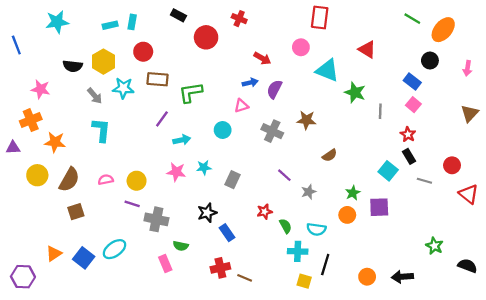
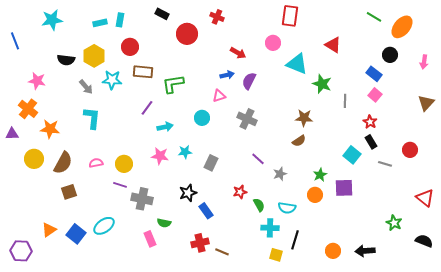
orange cross: (31, 120) -> (28, 109), turned -30
brown star: (306, 120) -> (304, 118), moved
red triangle: (469, 194) -> (425, 198), moved

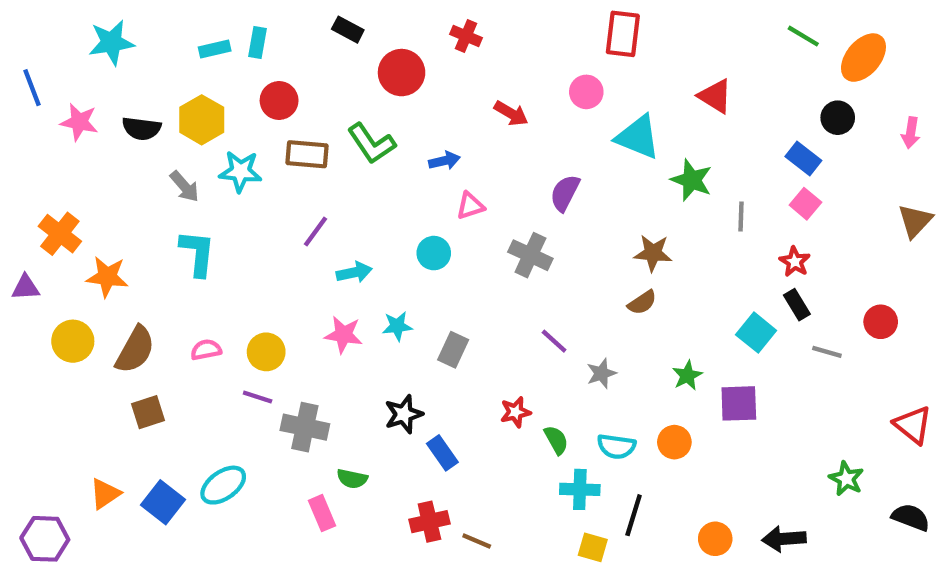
blue arrow: (227, 75) -> (444, 161), moved
pink star: (37, 81) -> (79, 122), moved
purple semicircle: (249, 81) -> (565, 193), moved
green L-shape: (173, 84) -> (371, 143), moved, turned -115
orange circle: (315, 195) -> (674, 442), moved

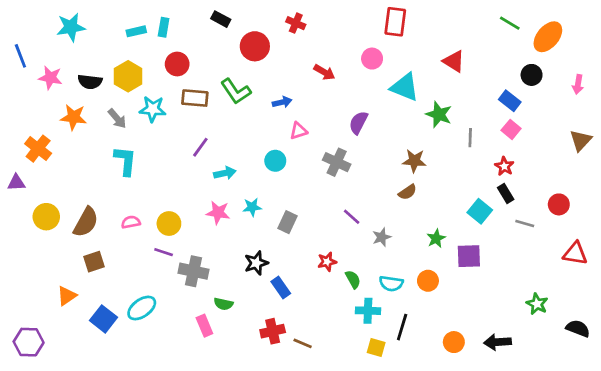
orange star: (107, 277) -> (74, 117), moved
red triangle: (913, 425) -> (575, 253), moved, turned -30
orange triangle: (105, 494) -> (67, 296), moved

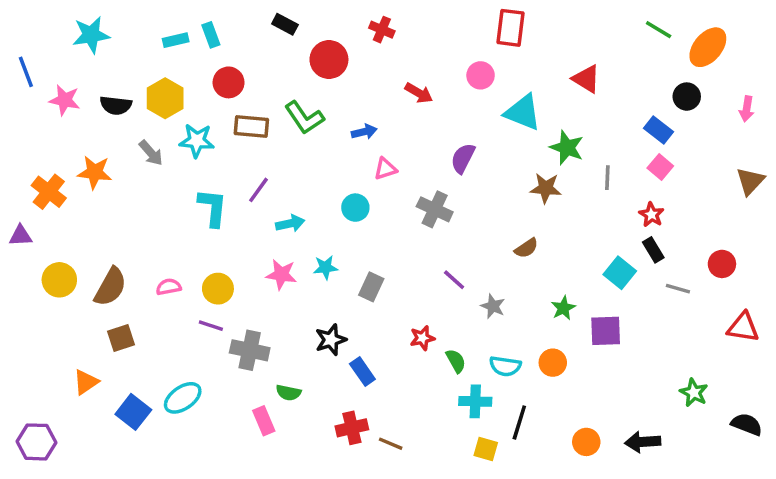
cyan rectangle: (164, 27) -> (211, 35), turned -30
orange star: (74, 117) -> (95, 172), moved
cyan L-shape: (125, 161) -> (213, 208), moved
brown star: (414, 161) -> (546, 188), moved
gray star: (382, 237) -> (493, 306), turned -30

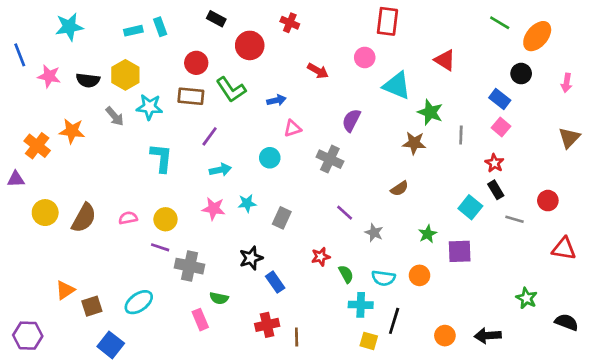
red circle: (229, 82) -> (196, 63), moved
purple line: (258, 190) -> (210, 136), moved
brown square: (121, 338) -> (92, 306), moved
blue square: (133, 412) -> (111, 345), moved
brown line: (391, 444) -> (297, 337), turned 66

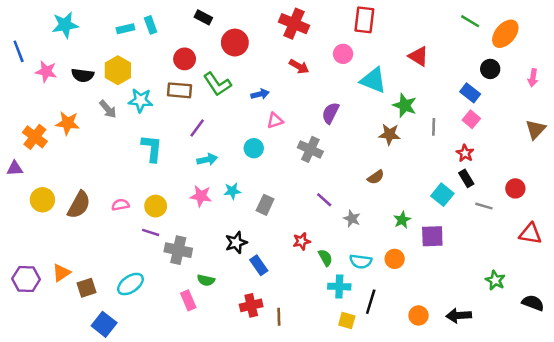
red cross: (290, 23) -> (294, 24), moved, size x1.6
purple hexagon: (28, 336) -> (26, 279), moved

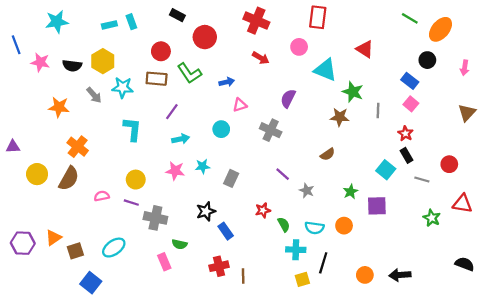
orange cross: (35, 137) -> (78, 147), moved
pink semicircle: (120, 205) -> (102, 196), moved
green star: (495, 280) -> (432, 218), moved
yellow square: (347, 321) -> (302, 279), turned -32

